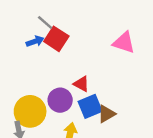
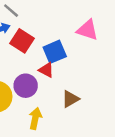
red square: (56, 39) -> (22, 41), moved
blue square: (90, 106) -> (55, 52), moved

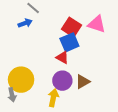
red square: (22, 41) -> (71, 27), moved
purple circle: (26, 86) -> (62, 81), moved

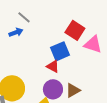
pink triangle: (97, 24) -> (93, 44), moved
red square: (71, 27) -> (75, 30), moved

